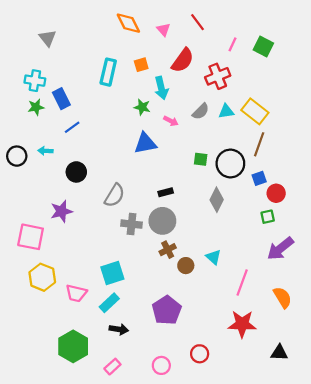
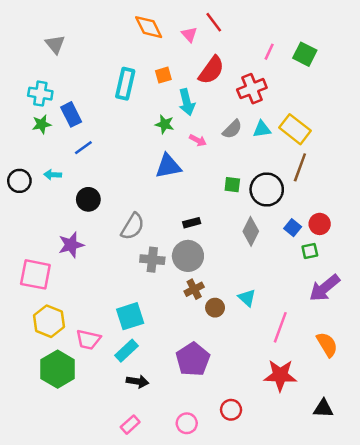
red line: (197, 22) -> (214, 22), moved
blue square: (259, 178) -> (293, 228), moved, turned -32
green hexagon: (73, 346) -> (58, 369), moved

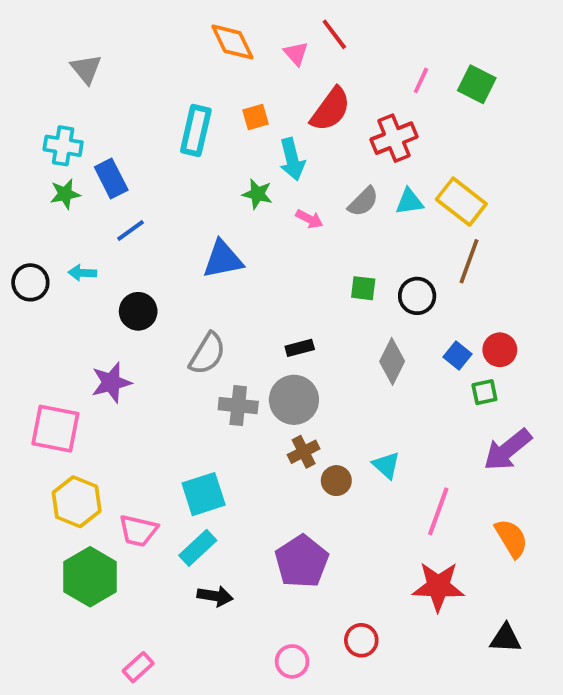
blue triangle: (168, 166) -> (223, 259), moved
black circle: (267, 189) -> (417, 296), size x0.7
pink rectangle: (130, 425) -> (138, 667), moved

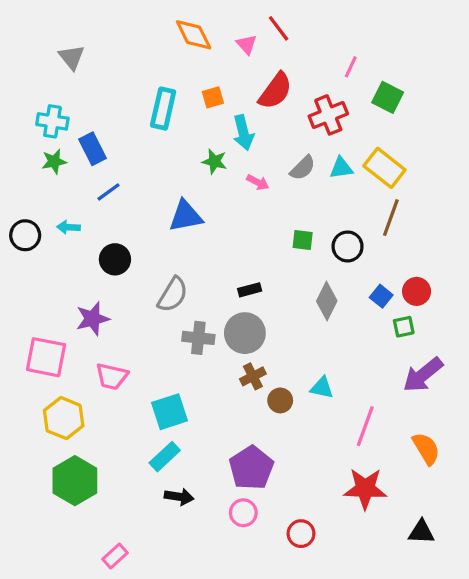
green square: (477, 84) -> (388, 97), moved
cyan triangle: (386, 465) -> (322, 388), turned -30
pink trapezoid: (138, 531) -> (112, 376), moved
pink circle: (292, 661) -> (243, 513), moved

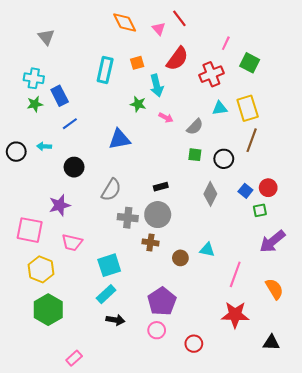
gray semicircle: (303, 168) -> (195, 127), moved
yellow rectangle: (384, 168) -> (248, 108), turned 35
brown cross: (253, 376) -> (150, 242), moved, turned 35

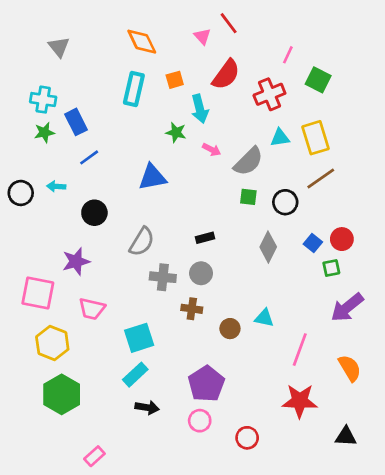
orange diamond: (125, 23) -> (142, 42), moved
gray semicircle: (195, 127) -> (248, 161), size x1.4
brown line: (252, 140) -> (321, 179), turned 35
gray circle: (158, 215) -> (201, 273), size x0.7

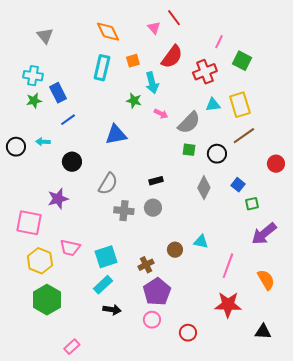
red circle: (342, 239) -> (276, 164), moved
pink trapezoid: (92, 309) -> (70, 248), moved
brown cross: (192, 309) -> (146, 265), moved, turned -35

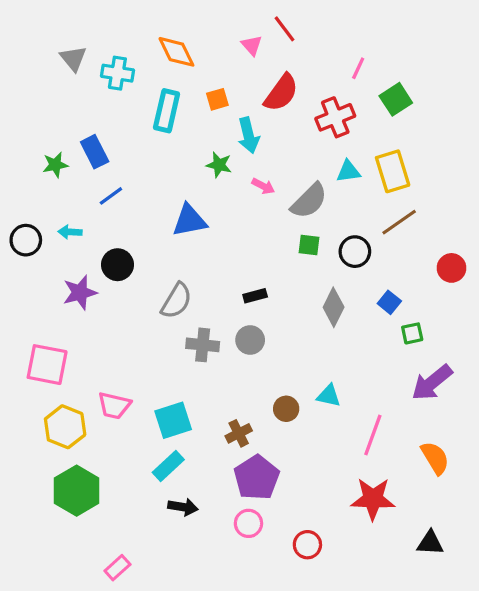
green square: (242, 61) -> (396, 99), turned 30
cyan cross: (33, 76) -> (117, 73), moved
purple star: (58, 199) -> (80, 293), moved

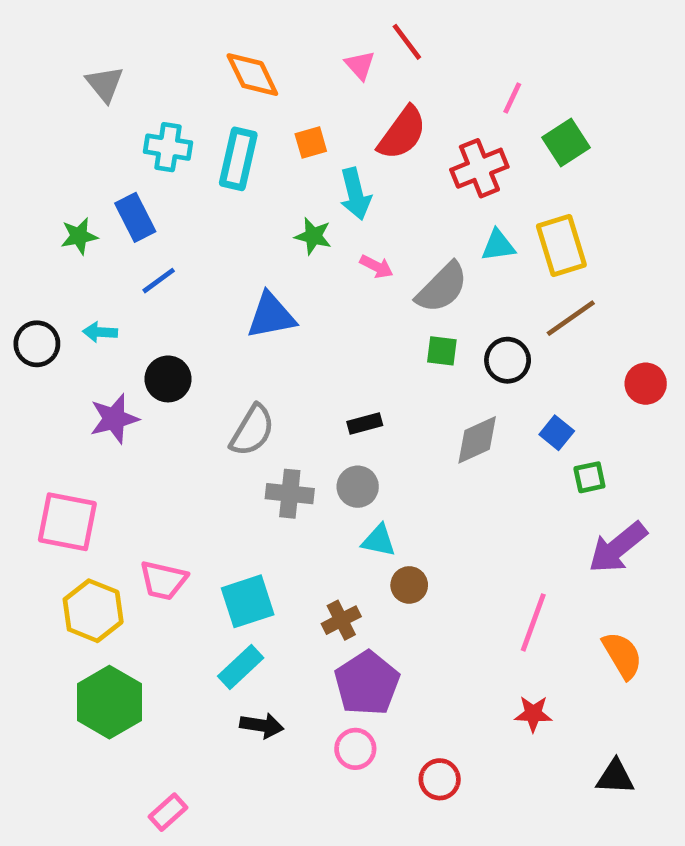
cyan cross: (117, 73) -> (168, 147), moved
gray diamond: (334, 307) -> (477, 440), turned 39
cyan triangle: (329, 396) -> (379, 540), moved
red star: (373, 499) -> (533, 714), size x0.6

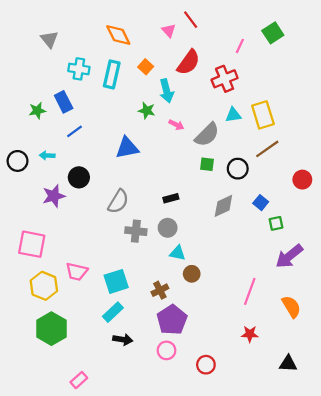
orange square: (311, 142) -> (146, 67), turned -32
green square: (566, 142) -> (273, 33), moved

